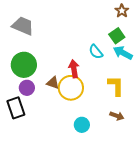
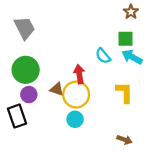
gray trapezoid: (23, 26) -> (25, 28), turned 40
green square: (117, 36) -> (126, 39), turned 35
brown arrow: (117, 116) -> (124, 140), moved
cyan circle: (82, 125) -> (75, 119), moved

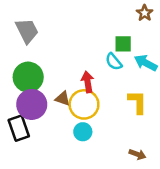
green square: (126, 39) -> (123, 44), moved
purple circle: (29, 95) -> (32, 104), size x1.6

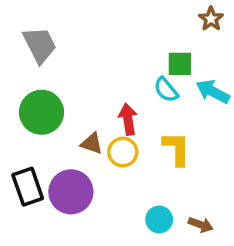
yellow L-shape: (137, 102) -> (176, 149), moved
purple circle: (32, 104) -> (71, 192), moved
yellow circle: (84, 104) -> (123, 152), size x0.7
cyan circle: (83, 132) -> (159, 219), moved

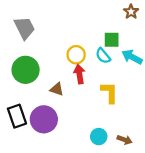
yellow circle: (123, 152) -> (76, 55), moved

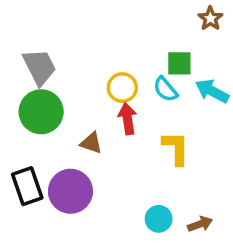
gray trapezoid: (24, 28) -> (39, 67), moved
brown arrow: (125, 140) -> (200, 224), turned -40

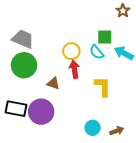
gray trapezoid: (39, 67) -> (23, 39), turned -40
black rectangle: (27, 186) -> (16, 109), turned -60

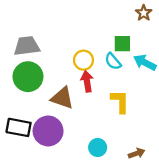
gray trapezoid: (23, 39) -> (27, 46), turned -30
brown triangle: (53, 83) -> (62, 98), size x1.5
cyan circle: (93, 128) -> (98, 148), moved

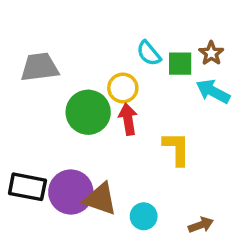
brown star: (144, 13) -> (211, 53), moved
cyan semicircle: (113, 61) -> (149, 53), moved
green circle: (28, 77) -> (88, 112), moved
brown triangle: (62, 98) -> (100, 199), moved

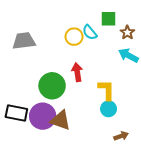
green square: (180, 64) -> (109, 19), moved
yellow circle: (123, 88) -> (74, 37), moved
green circle: (88, 112) -> (52, 86), moved
cyan circle: (144, 216) -> (109, 109), moved

